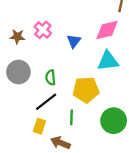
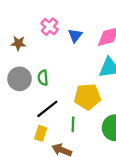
pink cross: (43, 30) -> (50, 27), moved
blue triangle: (74, 41) -> (75, 35), moved
green semicircle: (51, 78) -> (43, 78), moved

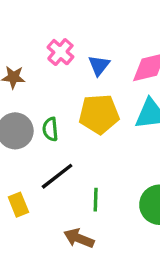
yellow pentagon: (87, 97) -> (99, 114), moved
yellow rectangle: (41, 133) -> (18, 205), moved, turned -40

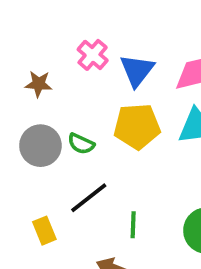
blue triangle: (99, 65) -> (137, 70), size x1.4
green semicircle: (50, 129) -> (81, 144), turned -60

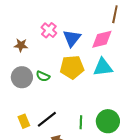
black line: (89, 198) -> (47, 119), moved
green line: (133, 225) -> (81, 122), moved

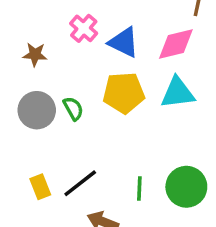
blue triangle: (72, 38) -> (124, 42), turned -42
green semicircle: (43, 76) -> (73, 108), turned -144

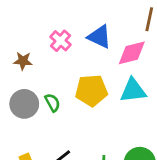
blue triangle: (124, 42) -> (99, 37), moved

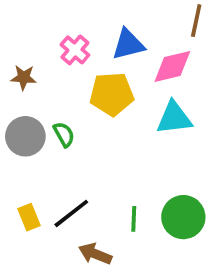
blue triangle: (99, 37) -> (128, 44), turned -40
yellow pentagon: (91, 90) -> (112, 94), moved

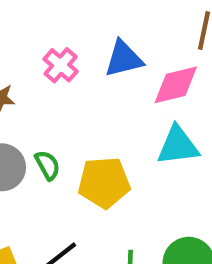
yellow pentagon: (112, 94) -> (104, 183), moved

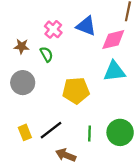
blue triangle: (124, 59) -> (86, 26), turned 35
green semicircle: (48, 165) -> (46, 54), moved

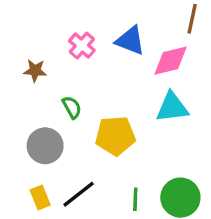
green semicircle: (46, 54) -> (72, 107), moved
gray circle: (23, 83) -> (45, 146), moved

